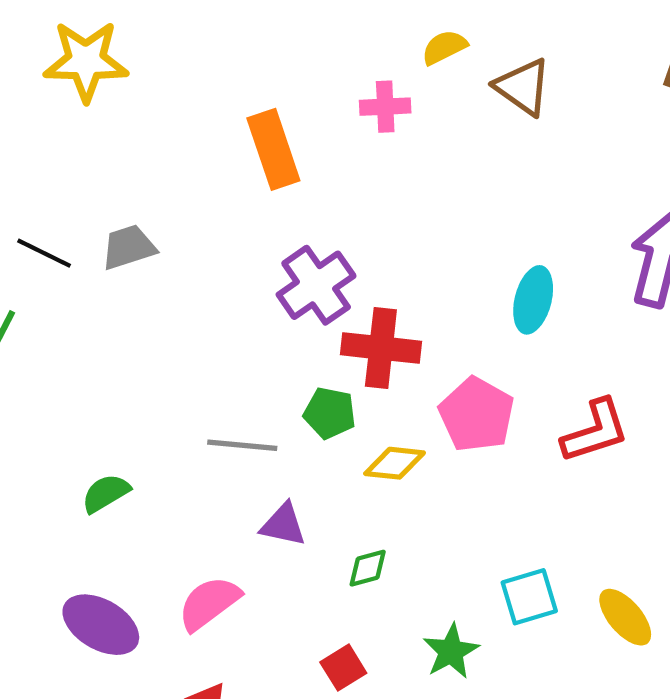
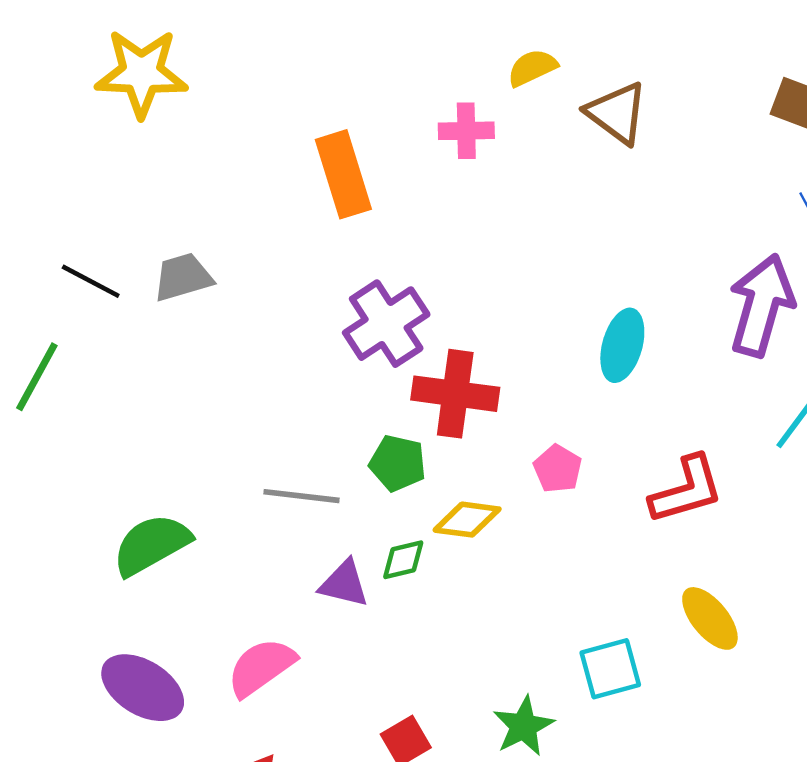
pink pentagon: (477, 415) -> (558, 469), size x0.6
green semicircle: (106, 493) -> (151, 545), size x1.5
green diamond: (368, 568) -> (403, 560), moved
yellow ellipse: (625, 617) -> (710, 618), moved

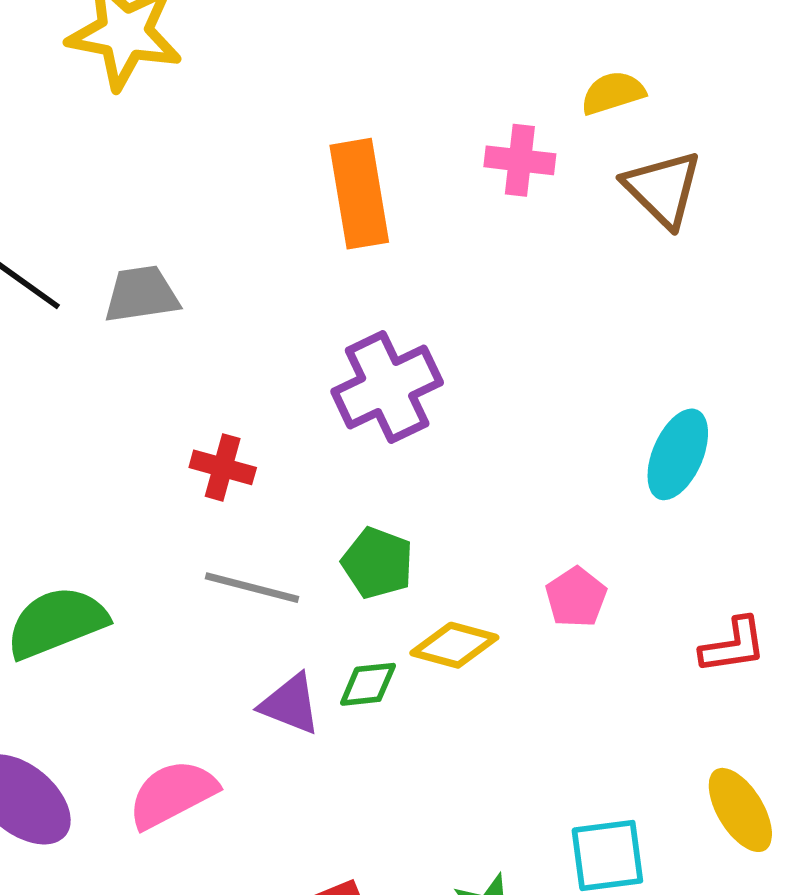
brown triangle: (617, 113) -> (663, 189), moved
red cross: (455, 394) -> (223, 467), moved, size x0.6
red L-shape: (687, 490) -> (733, 646), size x0.7

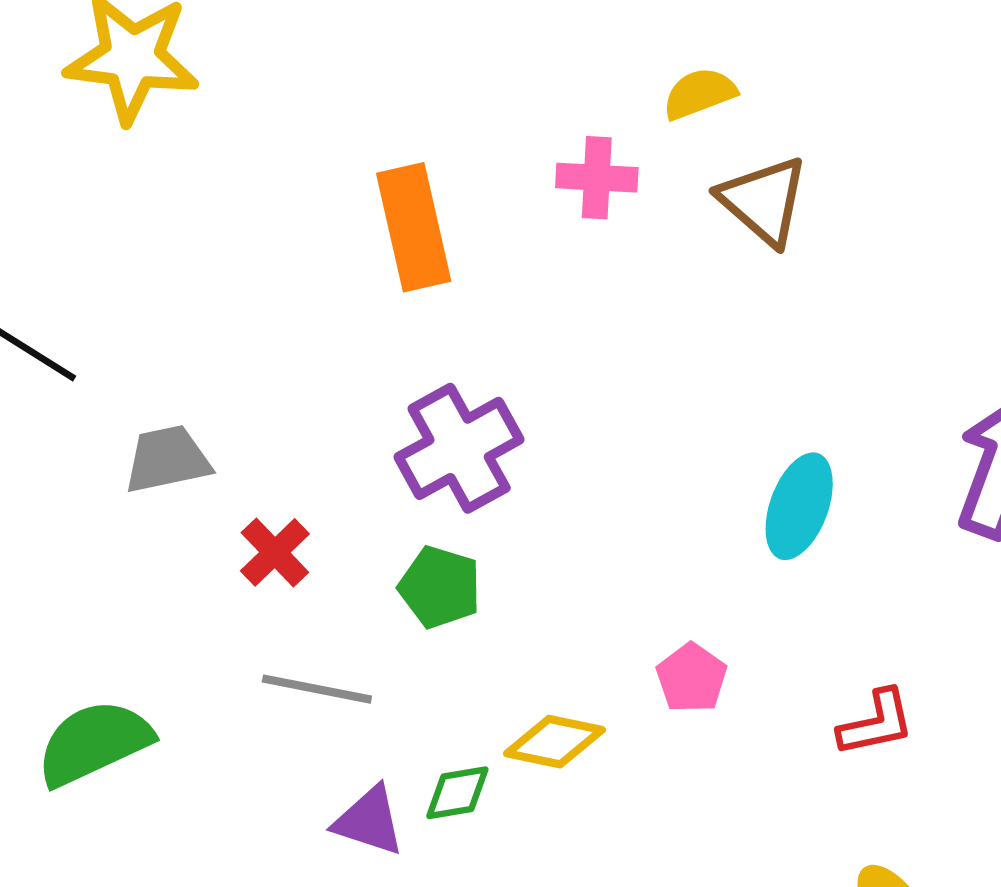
gray trapezoid: (141, 294) -> (167, 459), moved
red cross: (223, 467) -> (275, 552), turned 34
green pentagon: (378, 563) -> (440, 587), moved

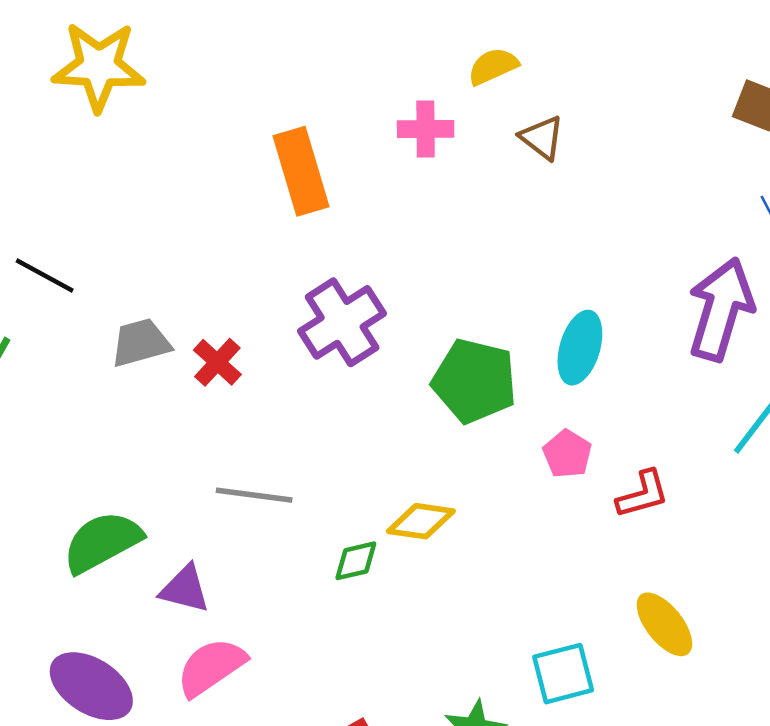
brown triangle: (764, 201) -> (542, 138), size x0.7
red cross: (275, 552) -> (217, 362), moved
green pentagon: (440, 587) -> (475, 381), moved, size x1.5
pink pentagon: (691, 678) -> (567, 454), moved
purple triangle: (369, 821) -> (185, 589), moved

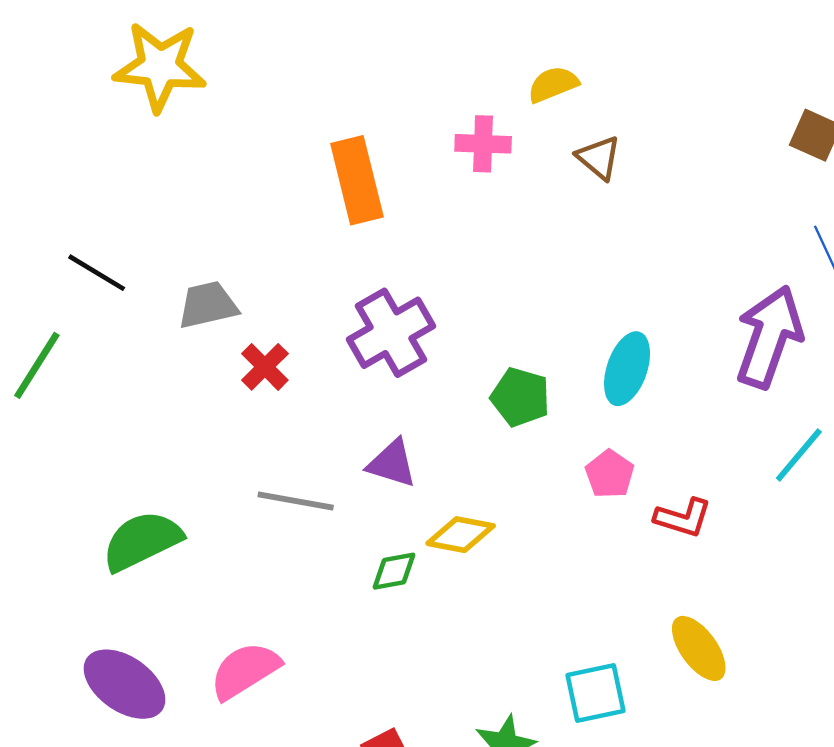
gray trapezoid: (141, 343) -> (208, 305), moved
green pentagon: (475, 381) -> (520, 397), size x0.7
red L-shape: (643, 494) -> (683, 518), turned 30
purple triangle: (185, 589) -> (392, 463), moved

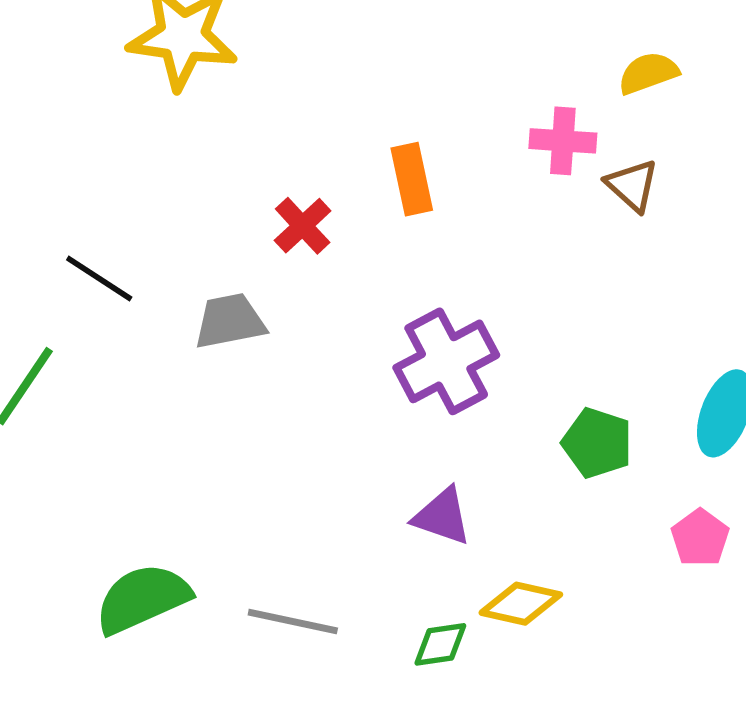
brown triangle: (599, 158) -> (632, 185), moved
orange rectangle: (357, 180) -> (412, 179), size x0.7
red cross: (265, 367) -> (303, 226), moved
gray line: (296, 501) -> (293, 622), moved

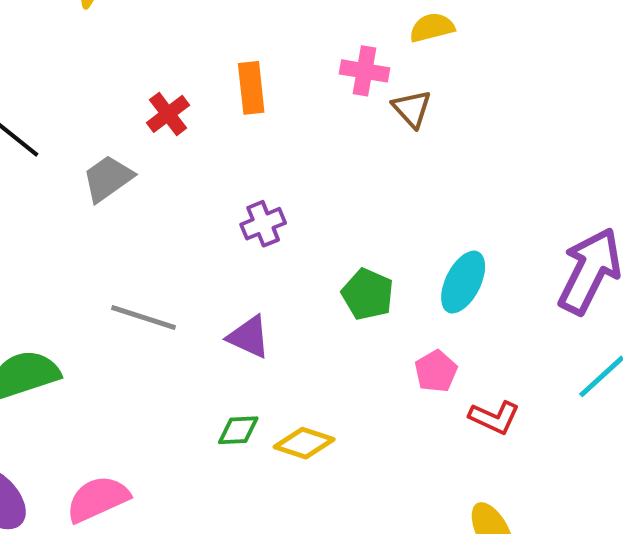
gray trapezoid: (230, 321) -> (108, 178), turned -30
purple cross: (446, 361) -> (263, 224), size x0.6
yellow diamond: (521, 604) -> (304, 443), moved
gray line: (293, 622) -> (143, 318), moved

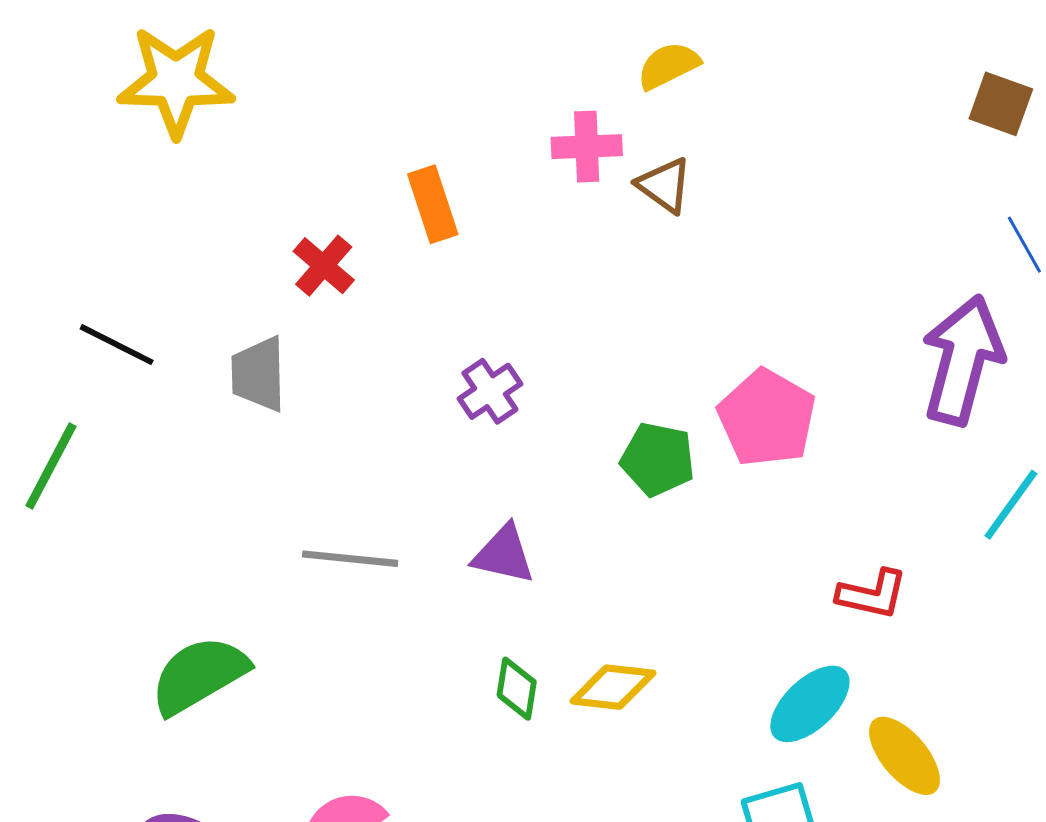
gray trapezoid: (108, 178) -> (258, 374), turned -44
cyan ellipse: (463, 282) -> (810, 704), moved, turned 32
pink pentagon: (436, 371) -> (767, 418), moved, size x1.6
green diamond: (238, 430) -> (517, 689), turned -66

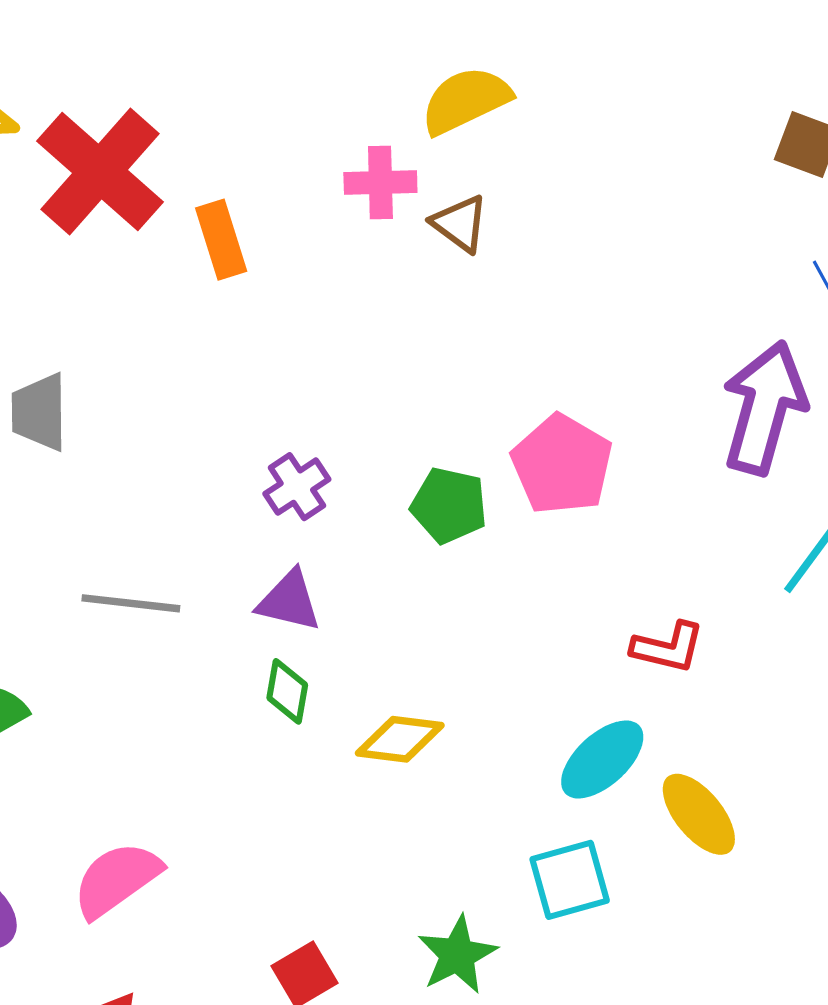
yellow semicircle: (668, 66) -> (466, 100), size x1.4
red cross: (324, 266) -> (100, 171), moved, size x2.0
purple cross: (490, 391) -> (297, 487), moved
green diamond: (517, 689) -> (287, 691), moved

